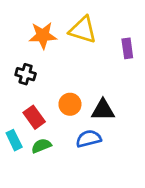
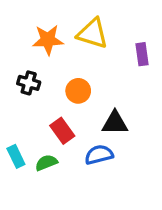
orange circle: (70, 104) -> (78, 91), moved
red rectangle: (34, 117) -> (62, 131), moved

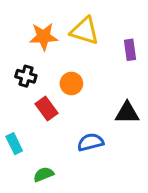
black triangle: (115, 123) -> (127, 113), moved
red rectangle: (62, 131) -> (46, 108), moved
green semicircle: (46, 163) -> (44, 174), moved

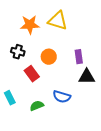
purple rectangle: (130, 50) -> (79, 57), moved
blue semicircle: (90, 142) -> (62, 97), turned -150
green semicircle: (44, 174) -> (37, 106), moved

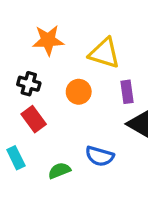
yellow triangle: (58, 21) -> (104, 53), moved
red rectangle: (32, 74) -> (34, 119), moved
black triangle: (87, 77) -> (140, 124), turned 30

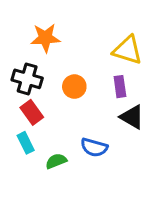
yellow triangle: (104, 53) -> (128, 50), moved
black cross: (29, 84) -> (27, 79), size x1.4
cyan rectangle: (16, 158) -> (26, 143), moved

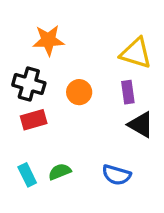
red rectangle: (32, 112) -> (34, 120), turned -70
cyan rectangle: (26, 143) -> (27, 175), moved
blue semicircle: (94, 147) -> (116, 175), moved

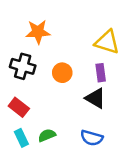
red rectangle: (34, 120) -> (19, 107), moved, turned 54
black triangle: (141, 125) -> (95, 98), moved

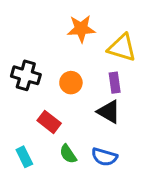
orange star: (38, 32) -> (81, 29), moved
red rectangle: (19, 107) -> (49, 122), moved
green semicircle: (47, 135) -> (68, 154), moved, turned -102

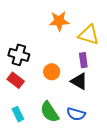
orange circle: (71, 83) -> (52, 72), moved
red rectangle: (49, 122) -> (16, 80), moved
green semicircle: (68, 154) -> (50, 112), size x1.5

